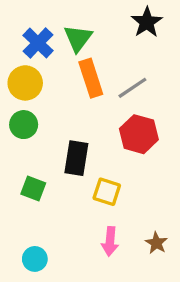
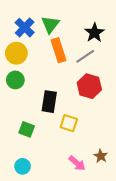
black star: (147, 22) -> (95, 33), moved
green square: (33, 189) -> (27, 129), moved
pink arrow: (110, 241) -> (77, 163), moved, turned -54

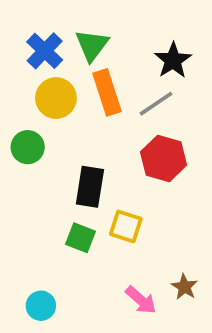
yellow circle: (16, 53) -> (56, 98), moved
green square: (27, 129) -> (81, 238), moved

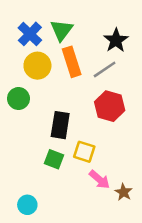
pink arrow: (141, 300) -> (99, 180), moved

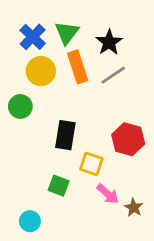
black star: (116, 40) -> (109, 42), moved
red hexagon: (110, 106) -> (128, 139), moved
green square: (54, 159) -> (59, 186), moved

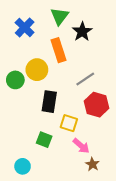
green triangle: (67, 33) -> (60, 16), moved
yellow circle: (41, 71) -> (37, 70), moved
gray line: (113, 75) -> (85, 79), moved
brown star: (134, 208) -> (92, 164), moved

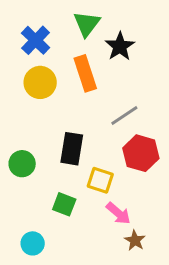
yellow circle: (37, 70) -> (40, 82), moved
green circle: (15, 80) -> (22, 164), moved

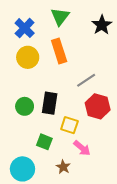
black star: (120, 46) -> (102, 25), moved
green circle: (22, 164) -> (25, 106), moved
brown star: (135, 240) -> (63, 167), moved
cyan circle: (33, 243) -> (22, 169), size x1.5

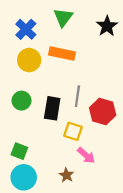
orange rectangle: (59, 51) -> (62, 53), turned -60
gray line: (86, 80) -> (77, 96), moved, turned -48
green circle: (25, 106) -> (21, 101), moved
green square: (44, 142) -> (19, 151), moved

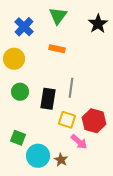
orange rectangle: (62, 53) -> (57, 49), size x0.7
yellow circle: (29, 60) -> (14, 59), moved
red hexagon: (103, 112) -> (94, 121), moved
cyan circle: (24, 177) -> (38, 156), moved

